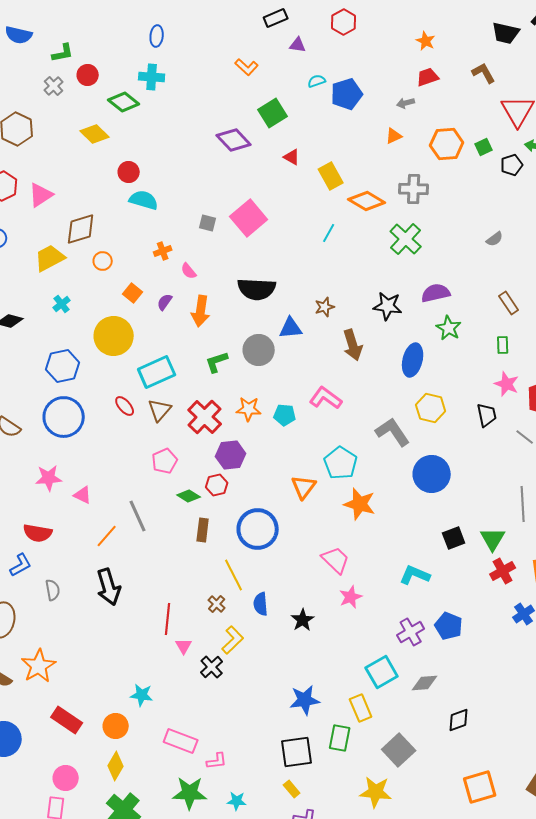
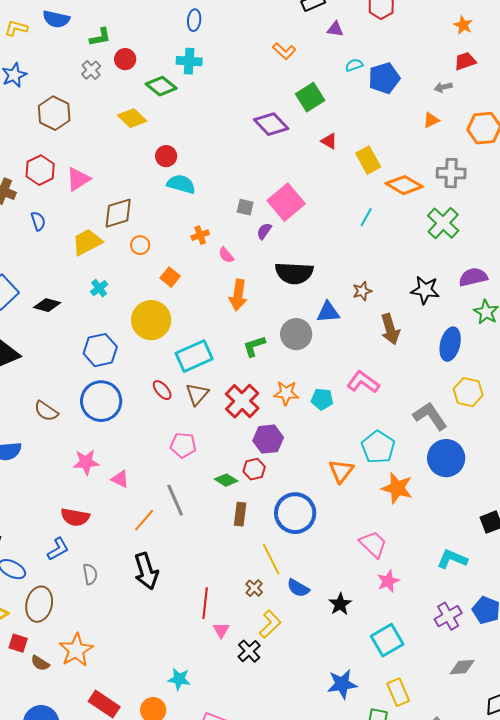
purple semicircle: (165, 302) -> (264, 231), moved
pink pentagon: (165, 461) -> (183, 445), moved, turned 30
blue circle: (432, 474) -> (446, 458), moved
blue semicircle: (261, 604) -> (298, 588), turned -55
cyan square: (382, 672) -> (387, 640), moved

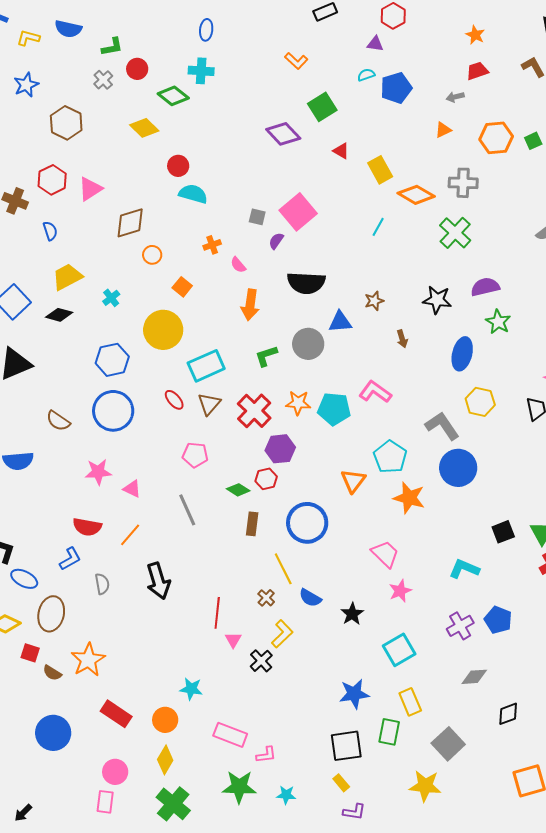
purple triangle: (335, 29) -> (375, 44), moved
yellow trapezoid: (87, 242) -> (67, 277), moved
brown arrow: (390, 329) -> (402, 339), size x0.6
cyan pentagon: (322, 399) -> (334, 409), size x1.5
orange line: (144, 520) -> (130, 535), moved

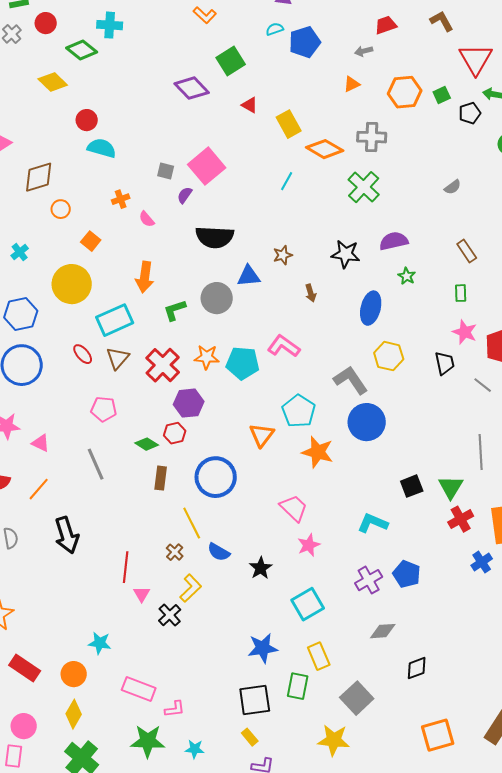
orange arrow: (250, 305) -> (145, 277), moved
green star: (498, 322) -> (407, 276), size x0.7

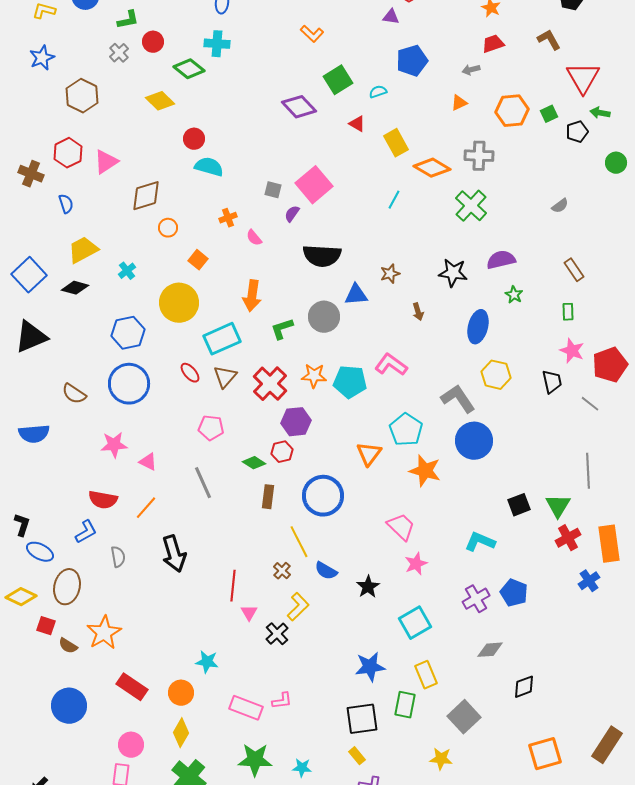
cyan semicircle: (275, 29) -> (378, 92), moved
pink L-shape: (175, 709) -> (282, 701), moved
yellow star: (334, 740) -> (441, 759), size x0.7

